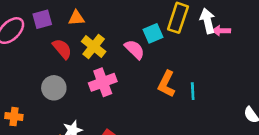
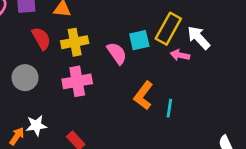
white arrow: (207, 21) -> (199, 38), turned -40
pink arrow: (221, 31) -> (180, 55), moved
yellow cross: (94, 46) -> (75, 42), turned 30

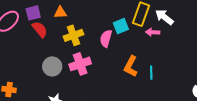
red semicircle: (41, 38) -> (40, 29), moved
pink semicircle: (117, 53) -> (106, 38), turned -120
gray circle: (25, 78) -> (52, 66), moved

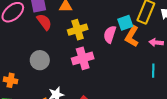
pink arrow: (153, 32) -> (156, 42), moved
gray circle: (52, 66) -> (40, 60), moved
orange L-shape: (131, 66) -> (132, 36), moved

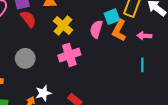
yellow cross: (78, 30) -> (63, 26), turned -30

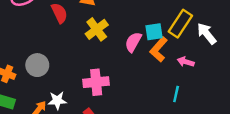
pink cross: (69, 55) -> (96, 82), moved
gray circle: (25, 58) -> (37, 65), moved

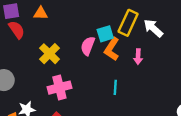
yellow cross: (97, 29) -> (50, 54), moved
pink arrow: (186, 62) -> (138, 57), turned -96
cyan line: (176, 94) -> (115, 87), moved

